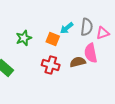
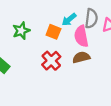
pink semicircle: (91, 53) -> (81, 36), moved
red cross: (51, 65) -> (51, 61), turned 30

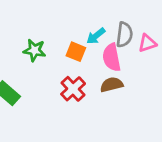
green star: (21, 31) -> (34, 50), turned 30

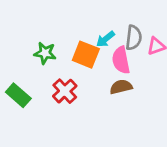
orange square: (76, 52) -> (86, 55), size x1.4
red cross: (73, 89) -> (65, 91), moved

